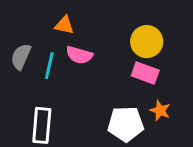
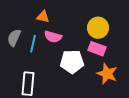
orange star: (160, 110) -> (107, 74), size x1.5
white pentagon: (126, 124) -> (72, 62), moved

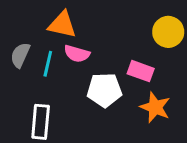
orange triangle: (43, 17) -> (62, 25), size x1.5
yellow circle: (98, 28) -> (168, 32), moved

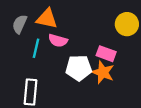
gray semicircle: (20, 55) -> (20, 24), moved
orange star: (155, 107) -> (103, 72), moved

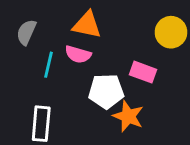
orange triangle: (47, 19) -> (87, 25), moved
orange star: (103, 72) -> (128, 116), moved

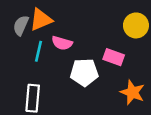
orange triangle: (87, 25) -> (41, 20), moved, turned -35
orange star: (128, 116) -> (132, 92), moved

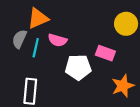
gray semicircle: (21, 25) -> (19, 39), moved
orange star: (132, 92) -> (123, 86), turned 30

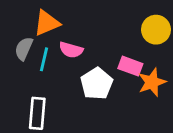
white pentagon: (78, 67) -> (97, 84), turned -30
orange star: (123, 86) -> (152, 82), moved

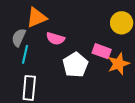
cyan line: (44, 59) -> (25, 54), moved

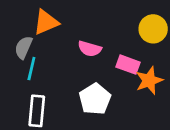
pink semicircle: (55, 39) -> (90, 49), moved
white pentagon: (75, 65) -> (95, 99), moved

